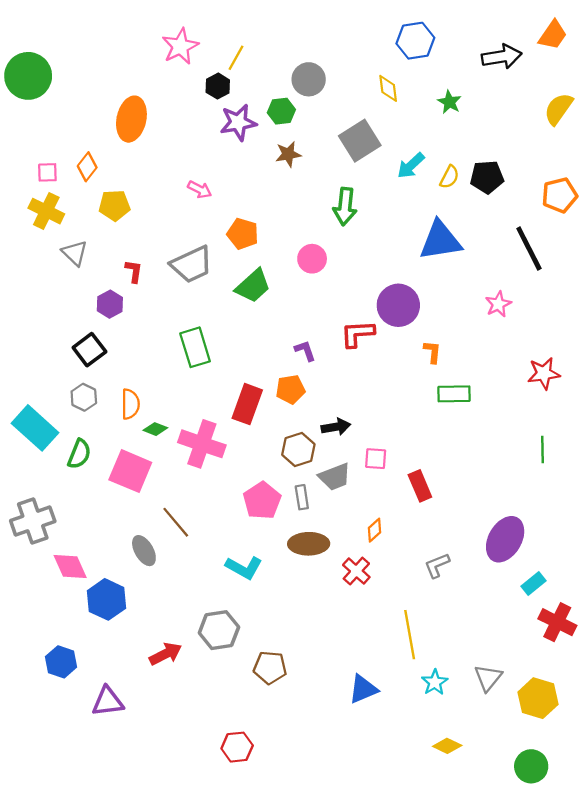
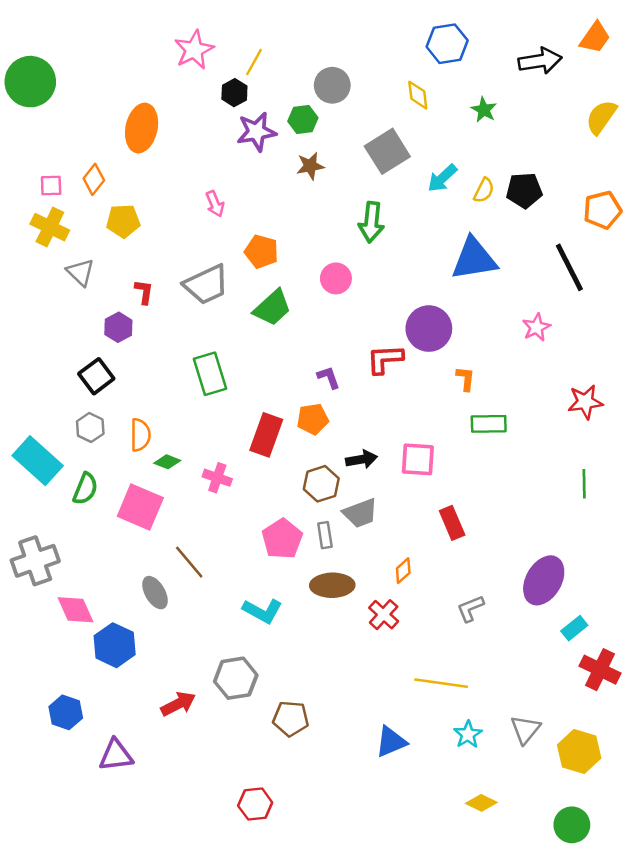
pink arrow: (200, 189) -> (215, 204), turned 40
pink cross: (202, 444) -> (217, 478), size x0.6
pink square: (376, 459) -> (418, 459), moved, size x1.4
yellow line: (410, 635) -> (441, 683), turned -72

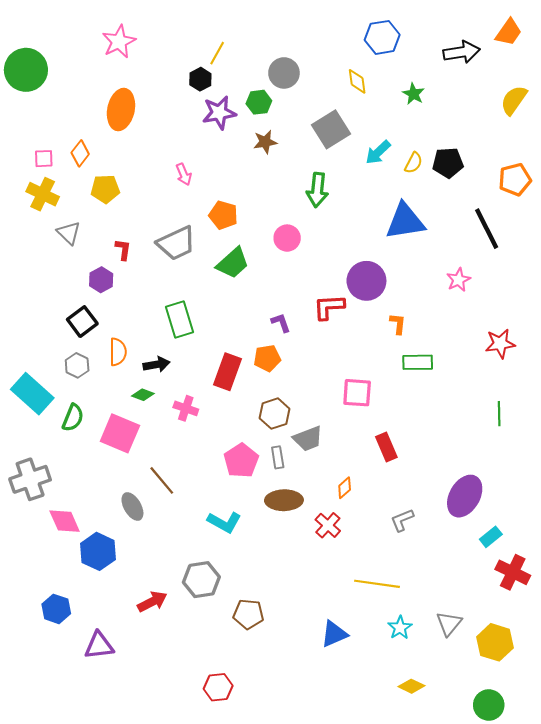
pink star: (194, 50) -> (119, 42), moved
orange semicircle: (140, 435) -> (118, 352), moved
black arrow: (362, 459) -> (157, 364), moved

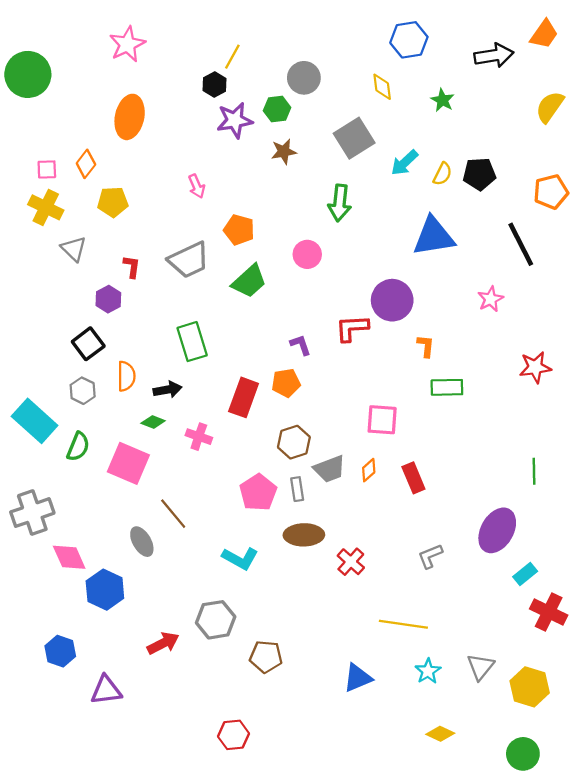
green line: (499, 414) -> (534, 471), moved
orange diamond: (345, 488) -> (369, 470), moved

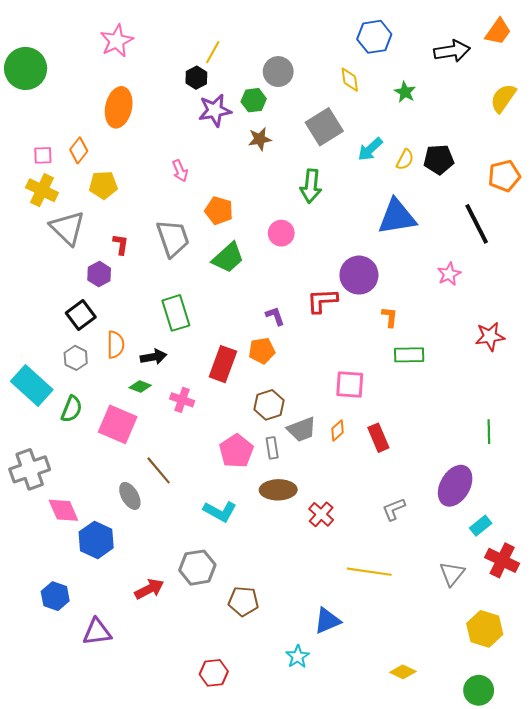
gray triangle: (74, 249) -> (67, 228), size x1.5
gray trapezoid: (189, 260) -> (173, 238), turned -84
gray triangle: (480, 667) -> (452, 574), moved
cyan star: (428, 671) -> (298, 657), moved

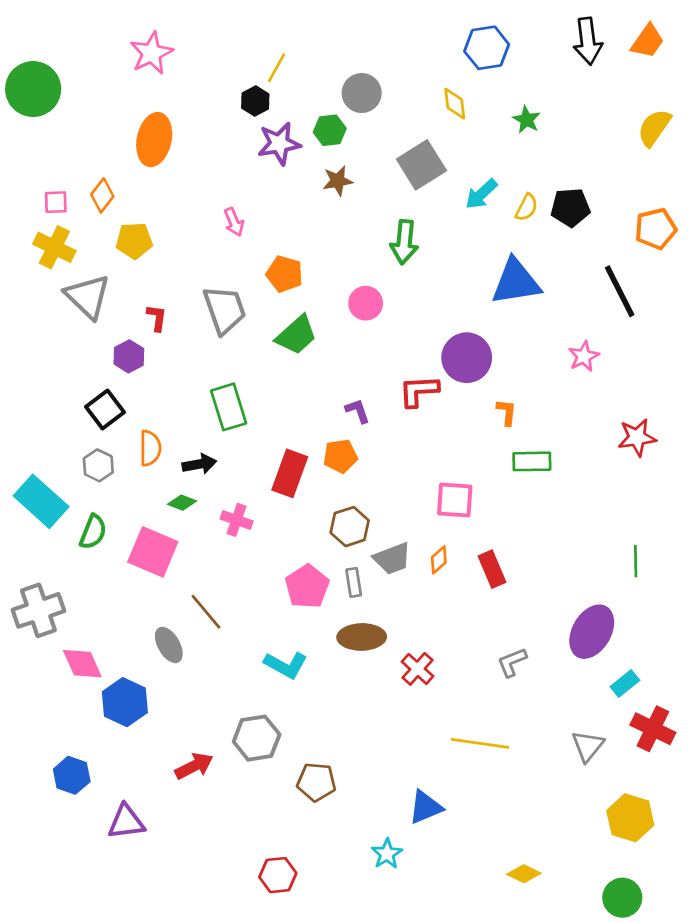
black arrow: (452, 51) -> (588, 41), moved, turned 92

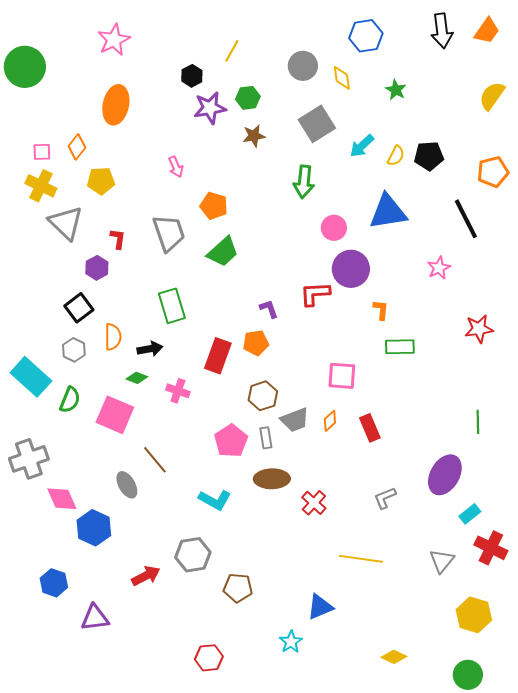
yellow line: (277, 68) -> (232, 51), moved
gray circle: (362, 93) -> (303, 66), moved
pink circle: (366, 303) -> (334, 228), moved

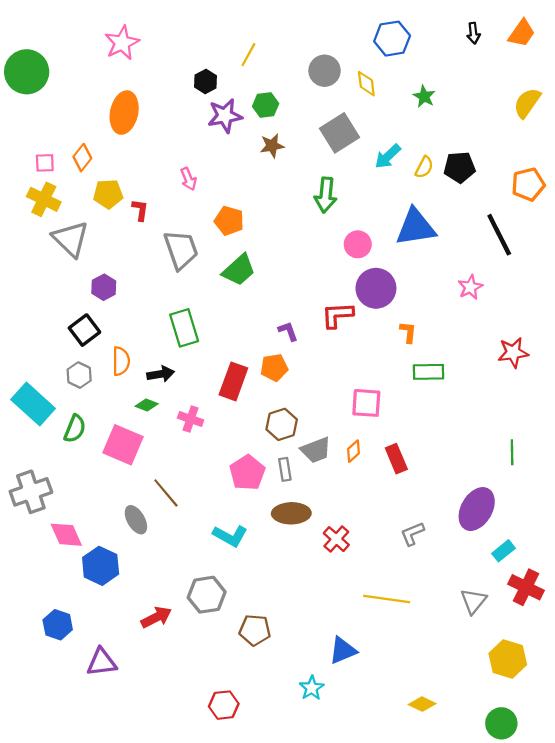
black arrow: (442, 31) -> (473, 33), size x0.6
red L-shape: (118, 239) -> (140, 210), moved

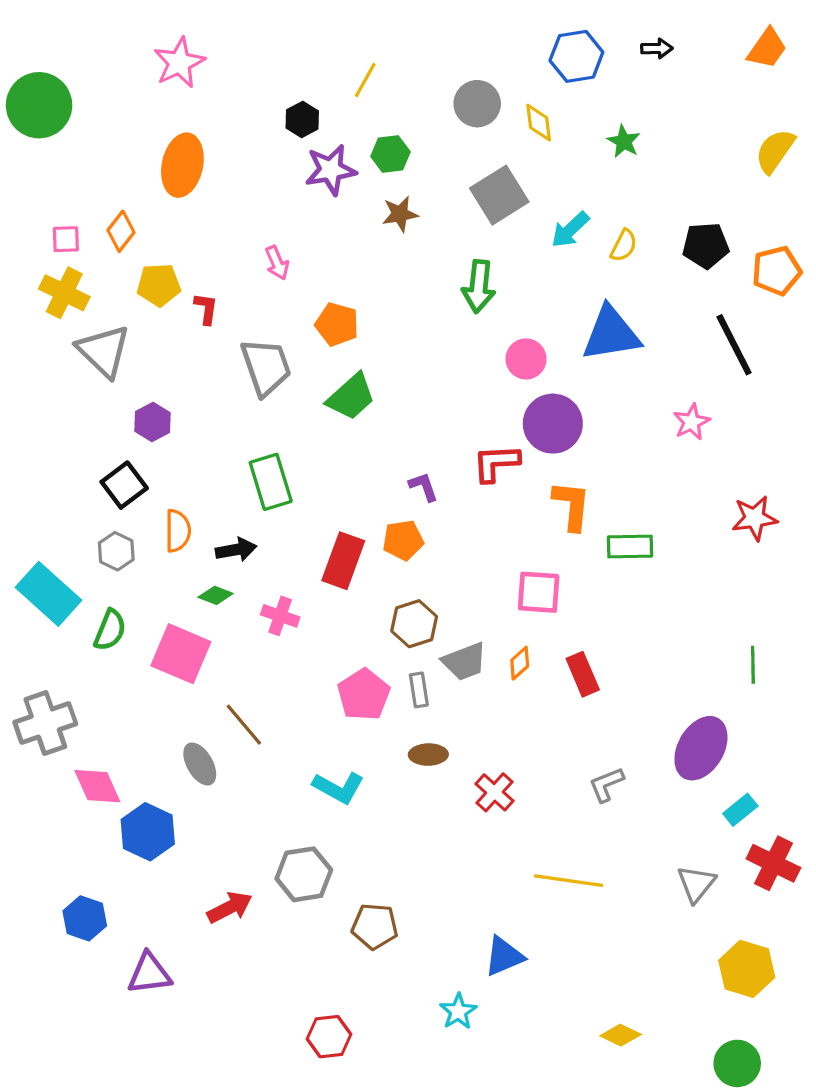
black arrow: (473, 33) -> (657, 48), moved, turned -84
black pentagon: (460, 167) -> (706, 245), moved
orange L-shape: (408, 332) -> (572, 506), moved, size x1.6
brown ellipse: (291, 513) -> (428, 755), size x0.7

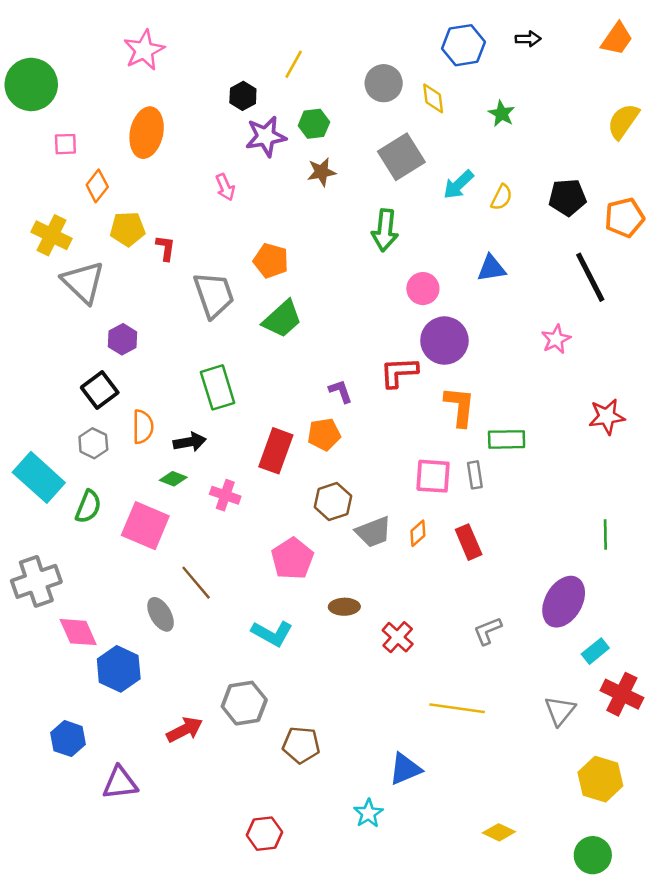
pink square: (66, 239) -> (65, 144), moved
pink arrow: (277, 263) -> (225, 187), moved
blue triangle: (611, 334) -> (491, 268), size x0.6
gray rectangle: (419, 690) -> (475, 475), moved

